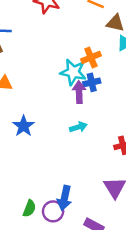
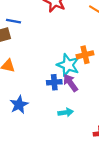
blue cross: (92, 82) -> (54, 82), moved
purple arrow: (79, 92) -> (70, 83), turned -42

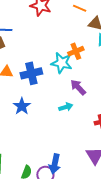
blue cross: (54, 82) -> (31, 73), moved, size x1.5
purple arrow: (70, 83) -> (78, 87), moved

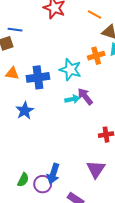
orange cross: (76, 51) -> (96, 56), moved
cyan arrow: (66, 107) -> (72, 99), moved

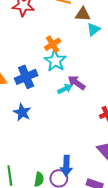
orange cross: (96, 56) -> (53, 44), moved
cyan star: (70, 70) -> (55, 61), turned 30

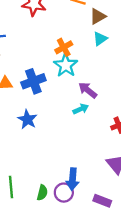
brown triangle: (83, 14) -> (98, 16), turned -35
cyan triangle: (94, 29) -> (100, 39), moved
cyan arrow: (65, 89) -> (81, 109), moved

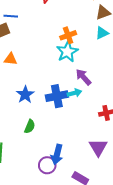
blue cross: (33, 81) -> (57, 96), moved
green semicircle: (42, 193) -> (30, 126), moved

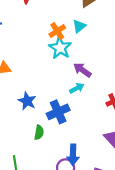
cyan triangle: (102, 33) -> (79, 26), moved
blue cross: (57, 96) -> (58, 112), moved

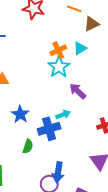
cyan arrow: (77, 88) -> (63, 115), moved

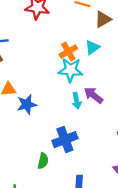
cyan star: (59, 67) -> (71, 70), turned -30
blue star: (20, 114) -> (27, 104), moved, turned 30
cyan arrow: (63, 115) -> (77, 101), moved, turned 104

